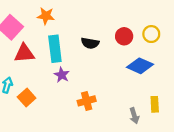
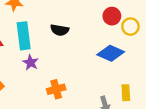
yellow circle: (151, 34) -> (130, 27), moved
red circle: (124, 36) -> (112, 16), moved

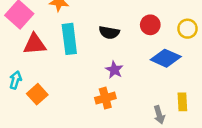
red circle: (112, 16) -> (150, 25), moved
purple star: (31, 63) -> (114, 70), moved

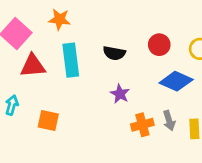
orange square: (37, 94) -> (48, 121), moved, turned -36
orange cross: (105, 98) -> (142, 125), moved
gray arrow: (159, 115) -> (169, 121), moved

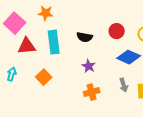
orange square: (48, 121) -> (44, 77), moved, turned 35
orange cross: (142, 125) -> (92, 92), moved

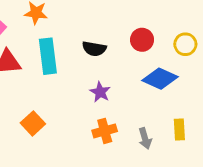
orange square: (44, 77) -> (33, 123), moved
gray arrow: (124, 85) -> (145, 138), moved

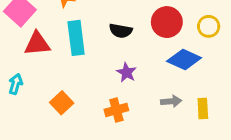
red circle: (142, 40) -> (167, 22), size x1.4
orange cross: (105, 131) -> (116, 110), moved
gray arrow: (145, 138) -> (171, 101), moved, turned -78

